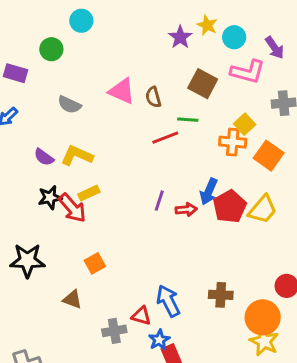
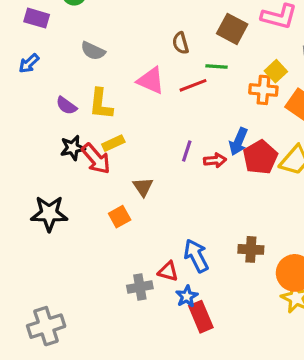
pink triangle: (122, 91) -> (151, 81), moved
yellow L-shape: (77, 156) -> (101, 104), turned -108
brown triangle: (72, 299) -> (143, 187), moved, turned 36

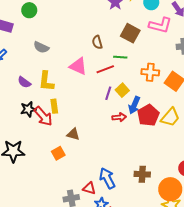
yellow square: (276, 71) -> (122, 90), moved
yellow rectangle: (113, 143) -> (54, 106), turned -72
purple line: (187, 151) -> (108, 93), moved
brown triangle: (143, 187) -> (73, 134), turned -40

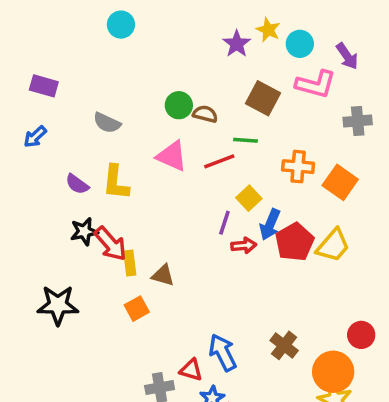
green circle: (29, 10) -> (179, 105), moved
brown semicircle: (97, 42) -> (205, 114), turned 120
purple line: (108, 93) -> (224, 223), moved
yellow rectangle: (54, 106) -> (130, 263), moved
brown cross: (142, 174) -> (284, 345), turned 35

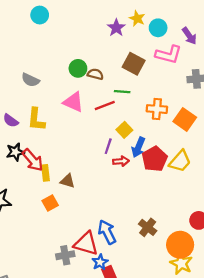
red triangle: (191, 370) -> (86, 244), size x1.6

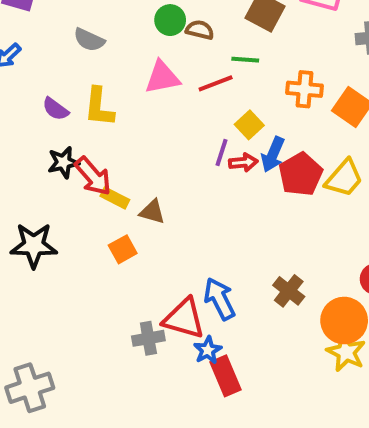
pink triangle: (73, 102) -> (162, 77), turned -35
red arrow: (121, 161) -> (243, 162), moved
yellow rectangle: (45, 173) -> (115, 198), turned -56

